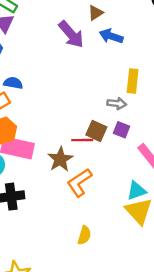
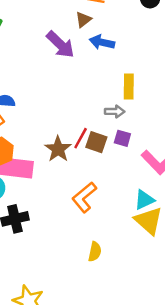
red line: (82, 140) -> (81, 138), moved, turned -55
brown star: (60, 159) -> (58, 149), moved

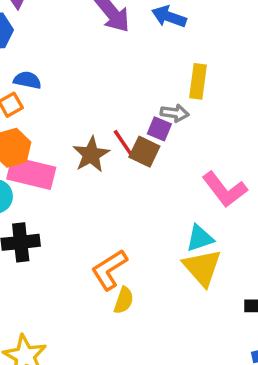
red line: (81, 138) -> (124, 143), turned -70
purple square: (122, 138) -> (159, 129), moved
orange L-shape: (84, 197) -> (109, 270), moved

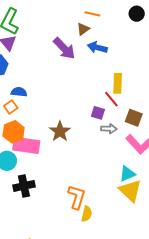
gray arrow: (175, 113) -> (109, 129), moved
red line: (124, 143) -> (111, 99), moved
brown square: (144, 152) -> (134, 118), moved
orange L-shape: (109, 270) -> (77, 197), turned 145

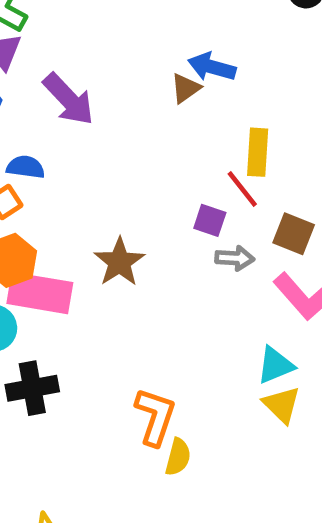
brown triangle: (83, 29) -> (186, 88), moved
purple arrow: (64, 48) -> (69, 99), moved
yellow triangle: (130, 191) -> (282, 405), size x0.7

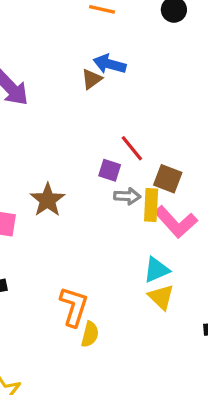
yellow rectangle: (258, 152) -> (151, 205), moved

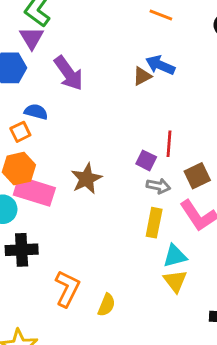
red line: (132, 148) -> (169, 144), turned 35
brown square: (168, 179) -> (197, 176), turned 35
yellow rectangle: (151, 205) -> (154, 223), moved
orange L-shape: (74, 307) -> (67, 289), moved

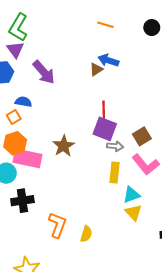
red line: (169, 144) -> (104, 110), moved
purple square: (146, 160) -> (105, 129), size x1.6

